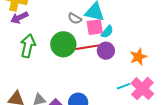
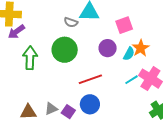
pink square: (95, 27) -> (124, 25), moved
cyan semicircle: (107, 32) -> (129, 54), moved
red line: (87, 47) -> (90, 79), moved

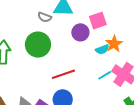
purple circle: (108, 48) -> (80, 32), moved
cyan semicircle: (129, 54) -> (102, 49), turned 40

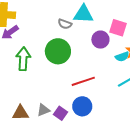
pink square: (98, 21) -> (118, 28), turned 36

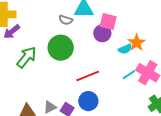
pink square: (118, 28) -> (108, 22), moved
green arrow: (23, 59) -> (26, 57), turned 40

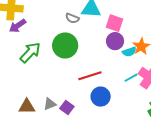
purple circle: (102, 33) -> (115, 41), moved
blue circle: (88, 101) -> (101, 97), moved

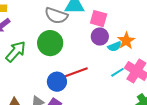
gray semicircle: (72, 18) -> (56, 16), size x1.6
blue circle: (101, 97) -> (57, 82), moved

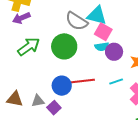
pink square: (99, 19) -> (103, 32), moved
cyan semicircle: (115, 46) -> (102, 47), moved
cyan line: (117, 72) -> (116, 82), moved

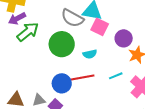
green arrow: (29, 47) -> (28, 32), moved
cyan semicircle: (102, 47) -> (90, 54), moved
purple circle: (114, 52) -> (124, 38), moved

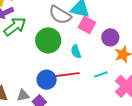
cyan semicircle: (90, 54) -> (76, 52), turned 80

